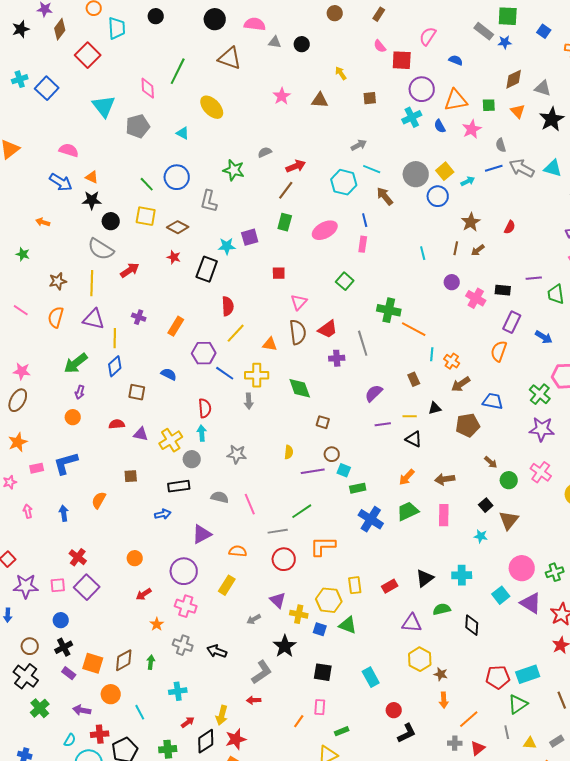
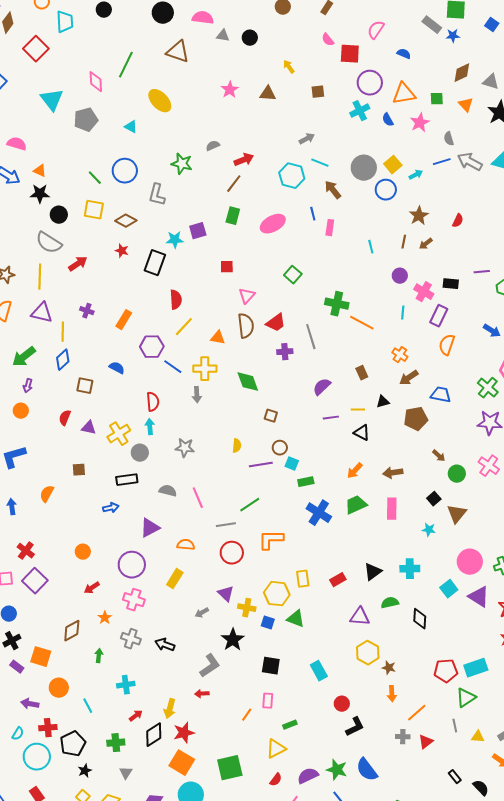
pink rectangle: (363, 244) -> (330, 228), moved
purple rectangle: (512, 322) -> (439, 316), moved
cyan line: (432, 354) -> (403, 313), moved
red semicircle: (117, 424) -> (65, 418), turned -63
brown diamond: (124, 660) -> (72, 631), moved

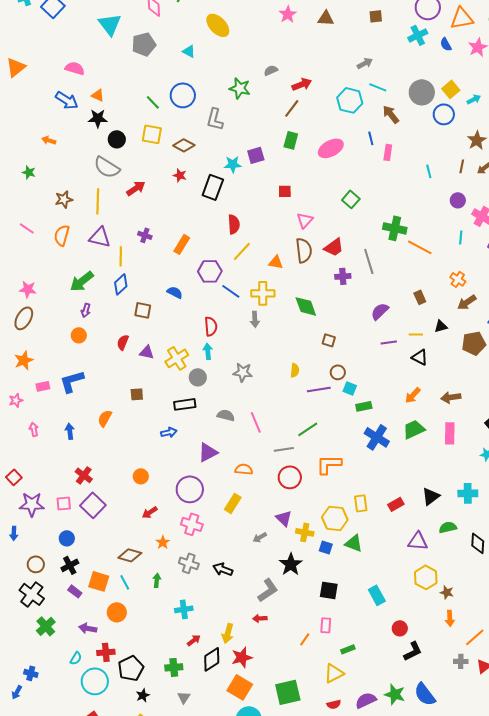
brown diamond: (72, 631) -> (130, 555), turned 45
cyan line: (88, 706) -> (125, 582), moved
red semicircle: (276, 780) -> (334, 704), turned 40

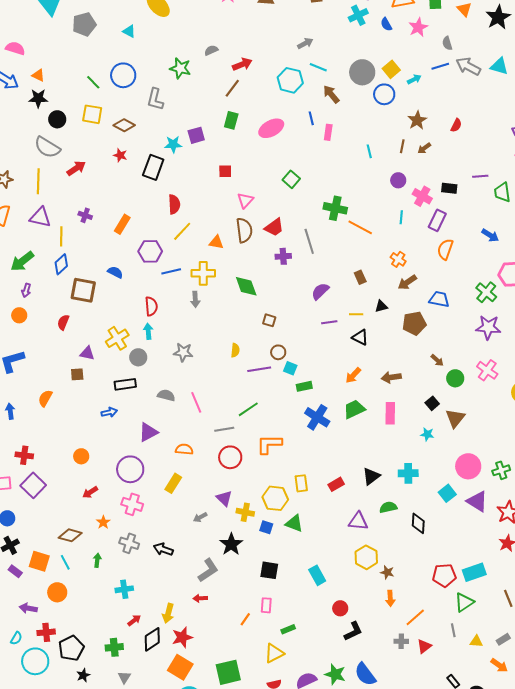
blue line: (231, 291) -> (171, 271), turned -48
brown square: (143, 310) -> (83, 290), size x1.5
purple triangle: (147, 352) -> (87, 353), moved
red cross: (84, 475) -> (24, 455), turned -30

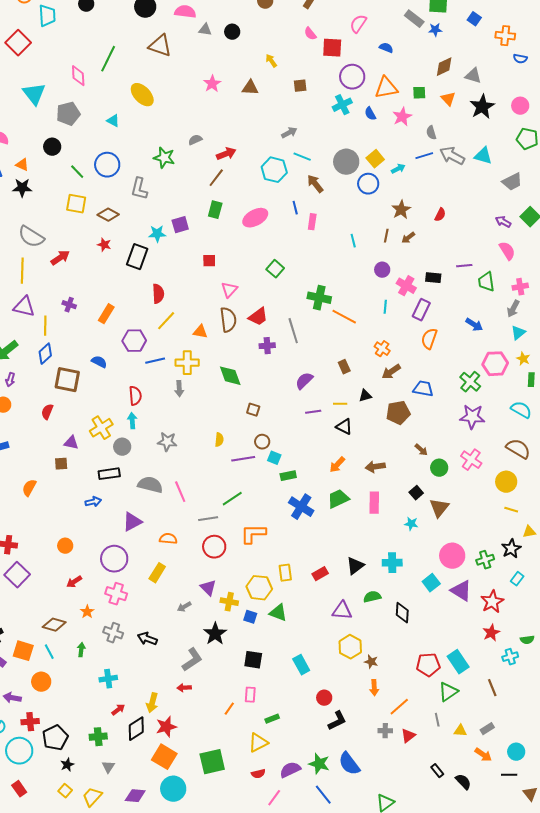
black circle: (57, 119) -> (52, 147), moved
gray semicircle: (166, 395) -> (150, 485), size x1.4
cyan rectangle: (474, 572) -> (458, 662), turned 75

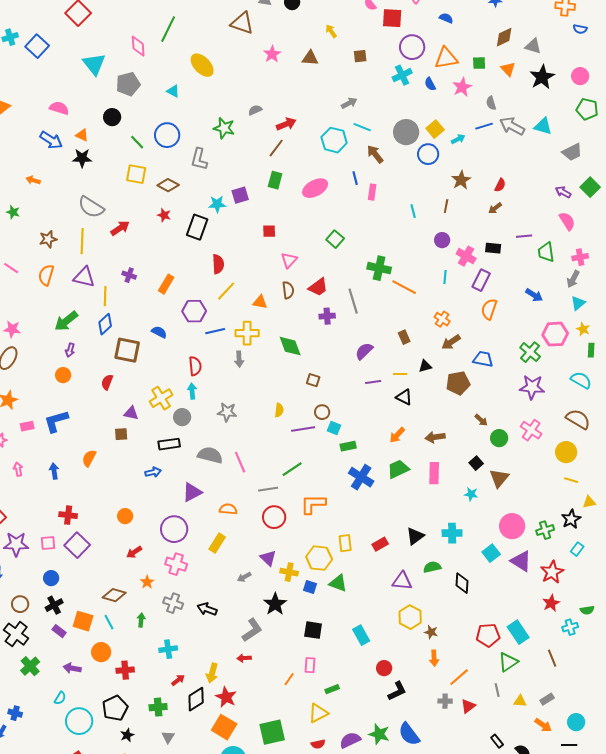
brown triangle: (160, 46) -> (242, 23), moved
brown arrow: (408, 238) -> (495, 208), moved
brown semicircle: (228, 320) -> (288, 290), size x0.7
red cross: (30, 722) -> (125, 670), moved
red star: (166, 727) -> (226, 697), turned -30

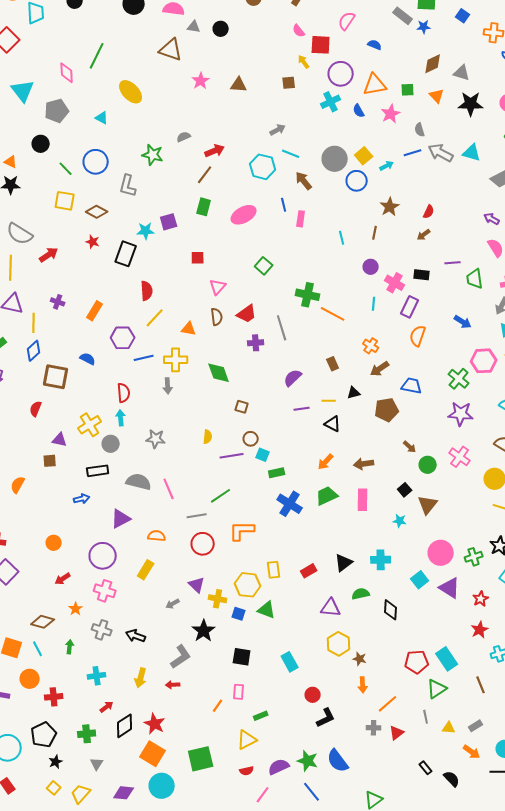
yellow arrow: (331, 31) -> (304, 62), moved
black star: (542, 77) -> (471, 104), turned 30
red star: (552, 572) -> (481, 599), size x0.7
yellow arrow: (212, 673) -> (141, 678), moved

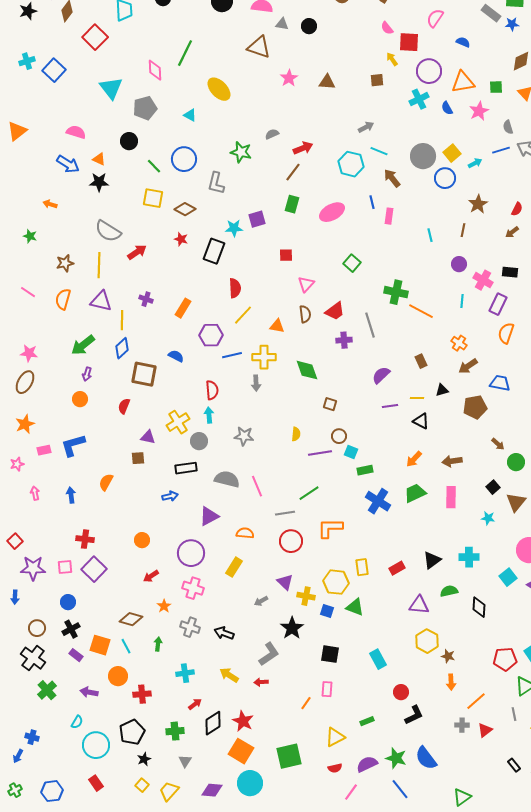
yellow arrow: (141, 678) -> (229, 675), turned 108
green rectangle: (261, 716) -> (367, 721), moved

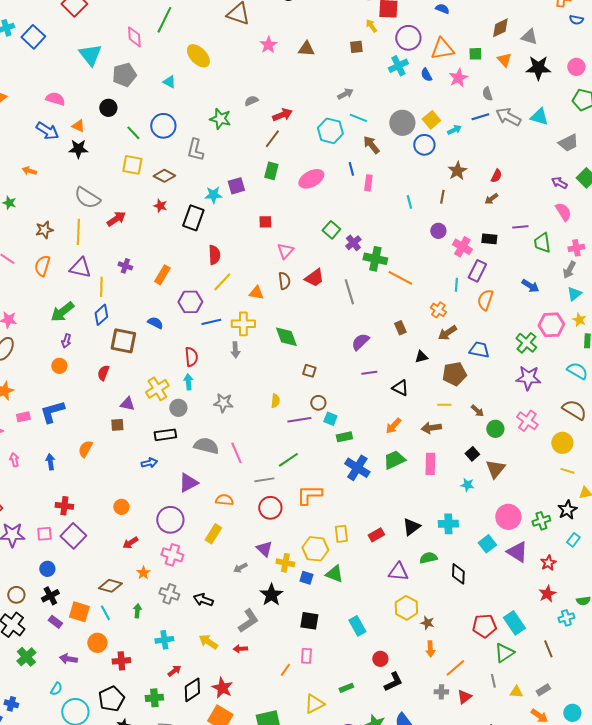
cyan line: (462, 301) -> (456, 285), moved
purple cross: (344, 340) -> (353, 243), moved, turned -35
yellow line: (417, 398) -> (444, 405), moved

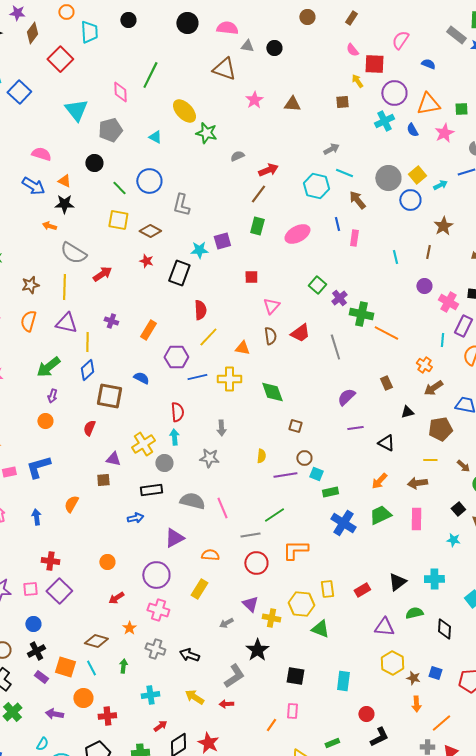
green star: (220, 119) -> (206, 133), moved
orange arrow: (29, 171) -> (49, 226), moved
gray arrow: (235, 350) -> (221, 428), moved
blue square: (306, 578) -> (435, 673), moved
cyan rectangle: (357, 626) -> (343, 681), turned 36

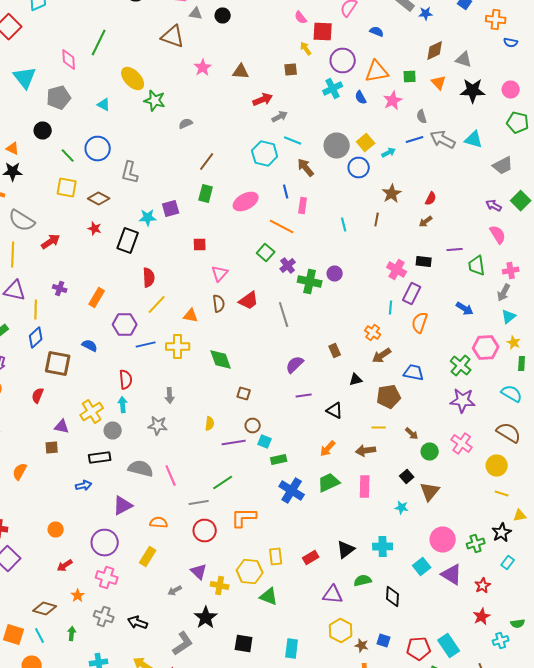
red arrow: (268, 170) -> (263, 100), moved
purple circle: (424, 286) -> (335, 274), moved
orange line: (386, 333) -> (282, 226), moved

